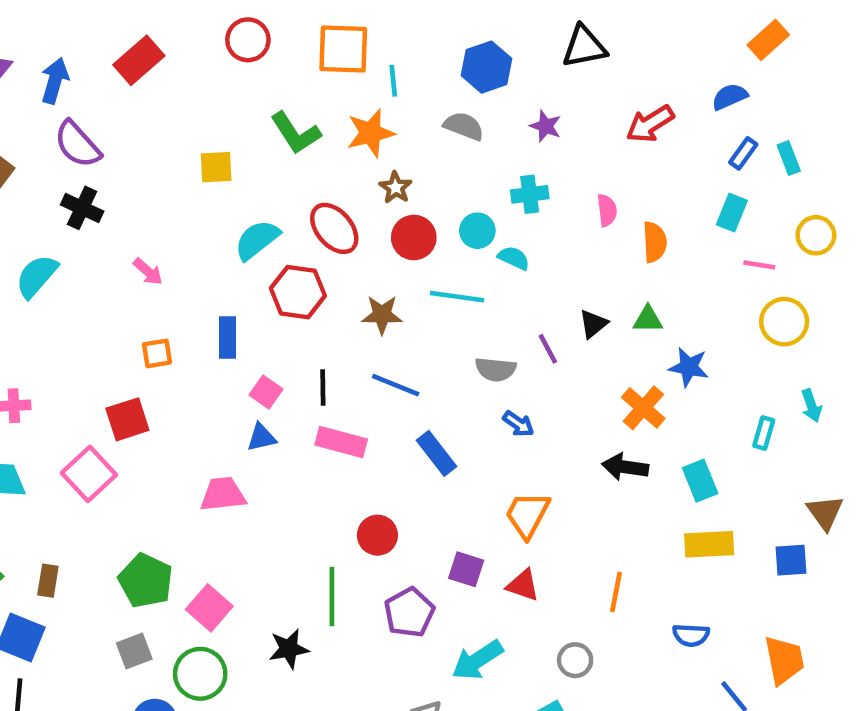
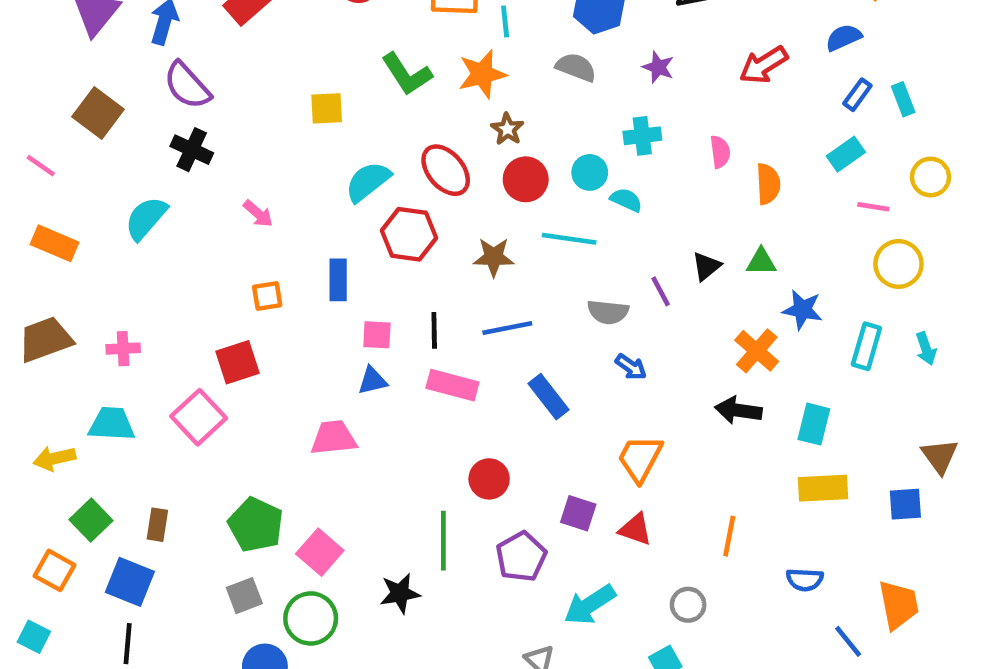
cyan rectangle: (732, 213) -> (846, 154), turned 33
blue line: (396, 385) -> (507, 328), turned -33
pink square: (266, 392) -> (377, 335), turned -32
cyan rectangle: (764, 433) -> (866, 346), moved, size x1.4
cyan rectangle: (700, 481) -> (814, 424), turned 36

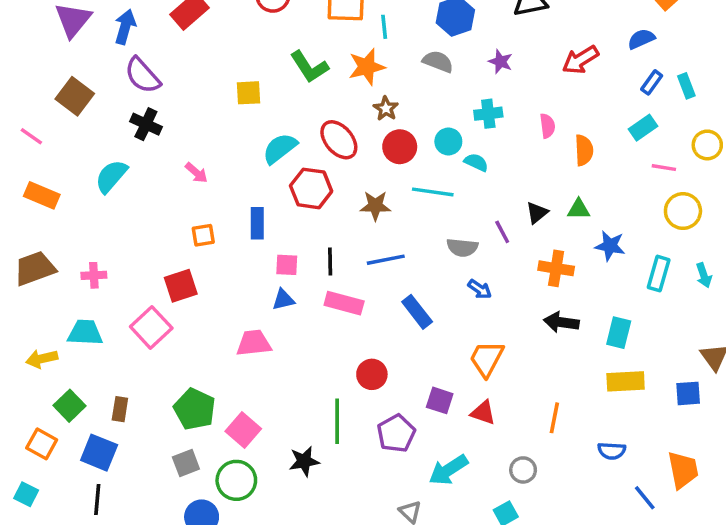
orange cross: (757, 351) -> (556, 268), moved, turned -32

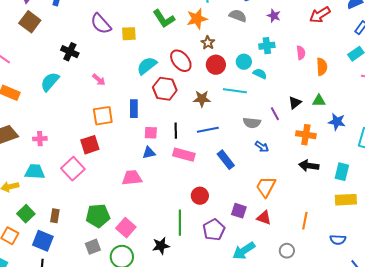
purple semicircle: (143, 75) -> (101, 24), moved
brown square: (75, 96) -> (30, 22), moved
orange square: (203, 235) -> (103, 116), size x1.5
green pentagon: (195, 409) -> (98, 216), turned -30

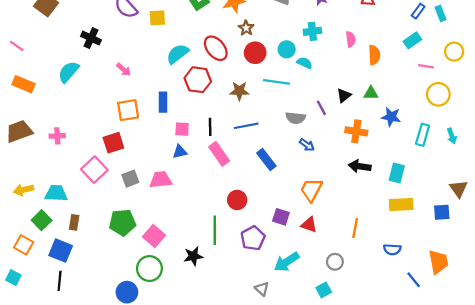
pink rectangle: (184, 155) -> (219, 154), turned 40
cyan trapezoid: (35, 172) -> (56, 193), moved
gray square: (93, 247) -> (130, 179), moved

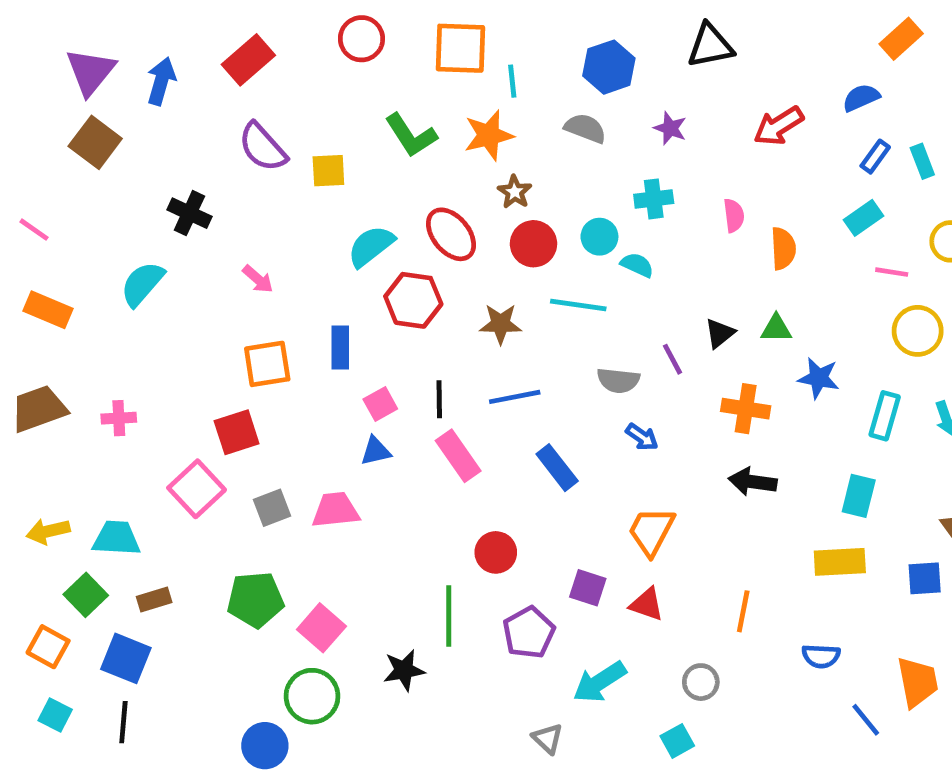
pink square: (182, 129) -> (380, 404), turned -32
cyan rectangle: (397, 173) -> (859, 496), moved
brown rectangle: (74, 222) -> (154, 600), turned 64
cyan square: (13, 278) -> (55, 715), moved

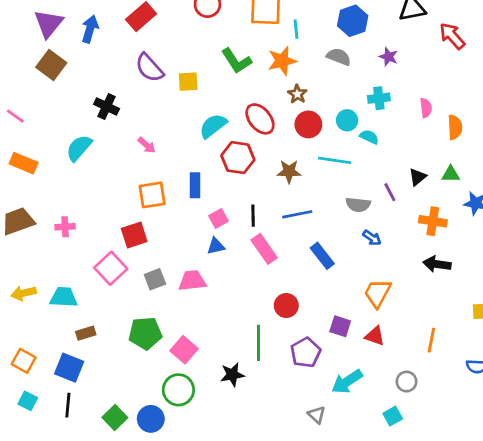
red arrow: (779, 126) -> (452, 36), moved, turned 80
green square: (86, 595) -> (115, 417), moved

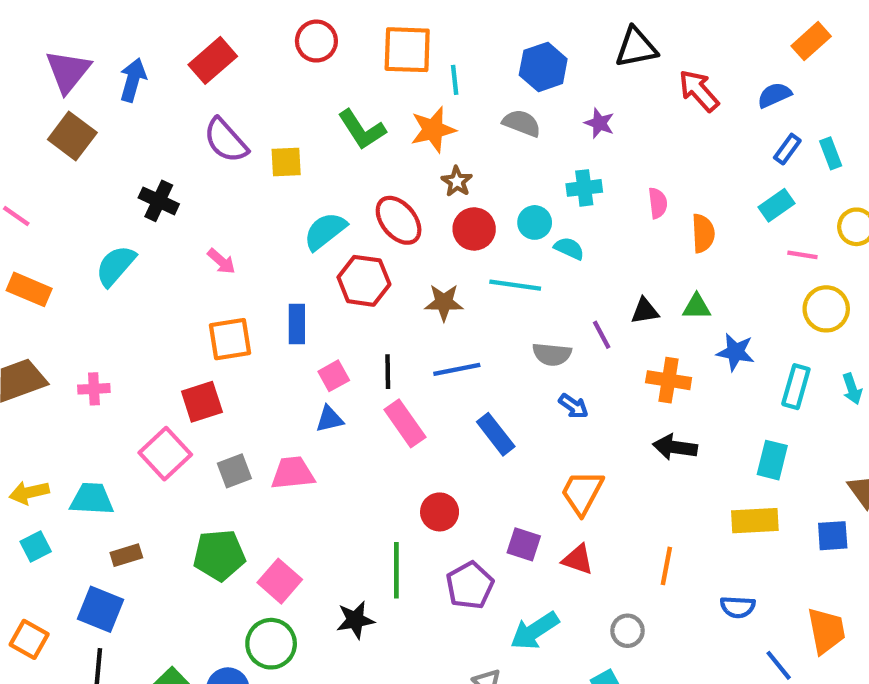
black triangle: (418, 177) -> (645, 311), turned 30
orange square: (24, 361) -> (29, 639), moved
cyan square: (28, 401) -> (36, 546), moved, turned 36

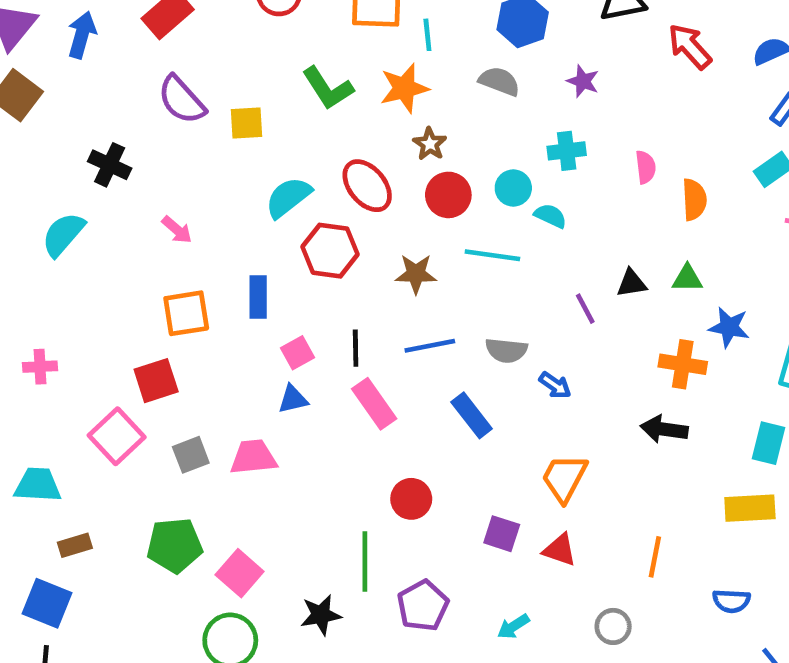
gray semicircle: (552, 354) -> (506, 350), moved
orange cross: (669, 380) -> (683, 364), moved
purple pentagon: (470, 585) -> (423, 606), moved
cyan arrow: (535, 631) -> (513, 626), size x0.6

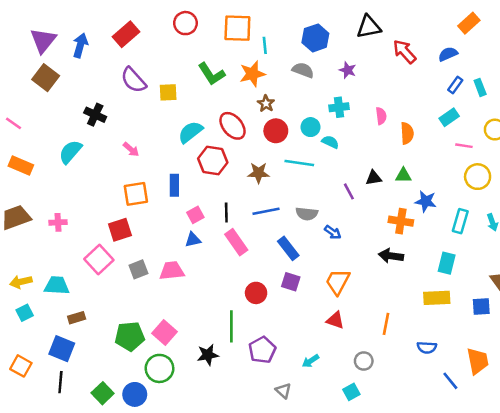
purple square: (502, 534) -> (291, 282), moved
green pentagon: (175, 545) -> (130, 336), moved

